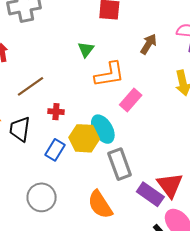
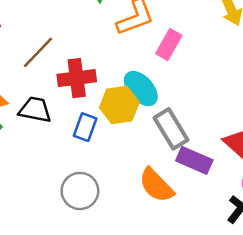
red cross: (56, 112) -> (77, 78), size x1.8
black trapezoid: (20, 129) -> (35, 110), turned 104
purple rectangle: (150, 194) -> (194, 160), moved

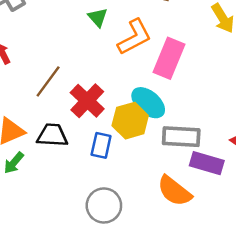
pink rectangle: (169, 45) -> (169, 58), size x1.4
red cross: (77, 78) -> (87, 101), turned -32
gray rectangle: (171, 129) -> (181, 137), turned -48

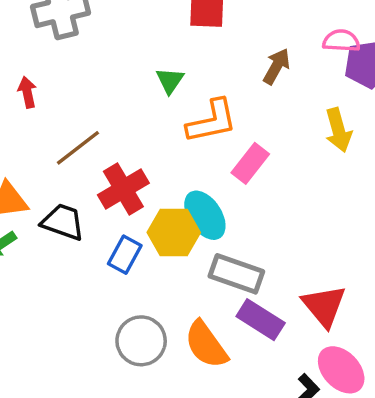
pink rectangle: (169, 58) -> (250, 163), size x0.7
gray circle: (104, 205) -> (141, 341), moved

